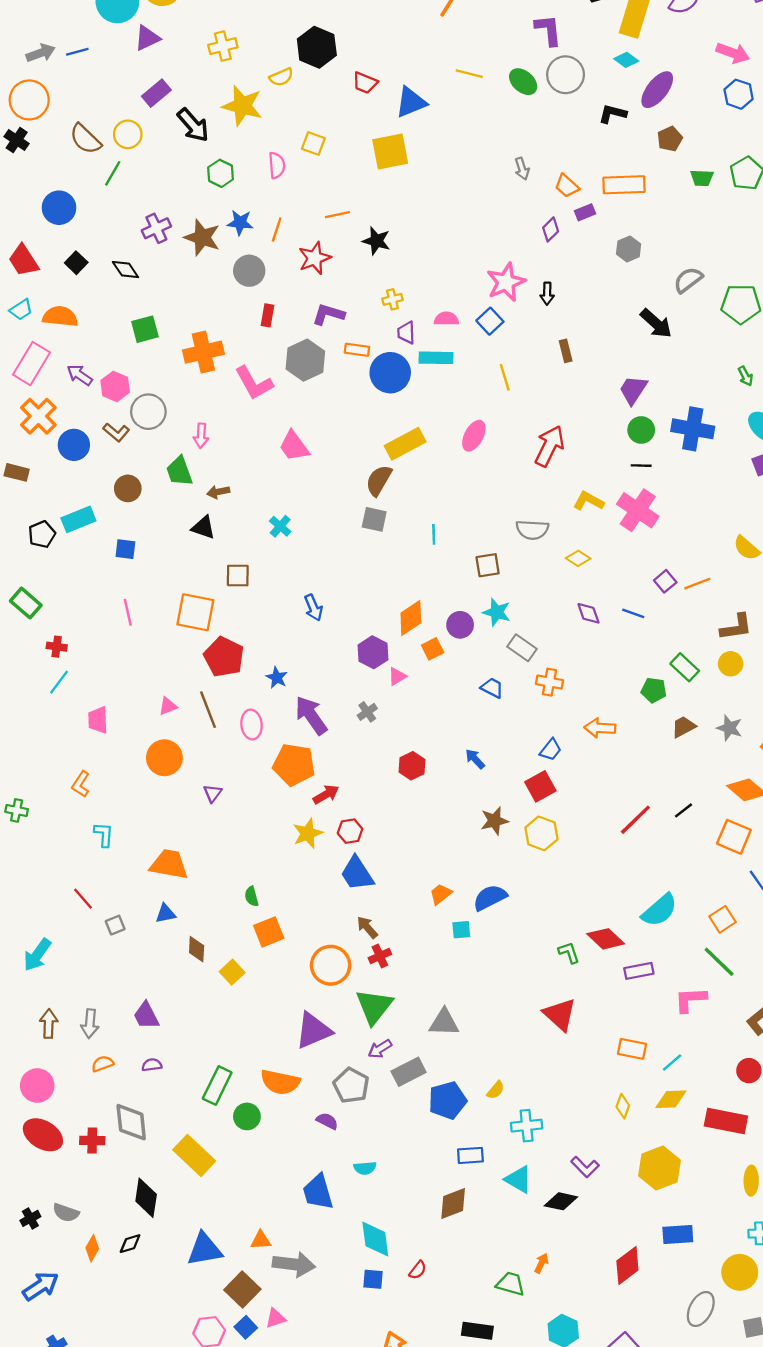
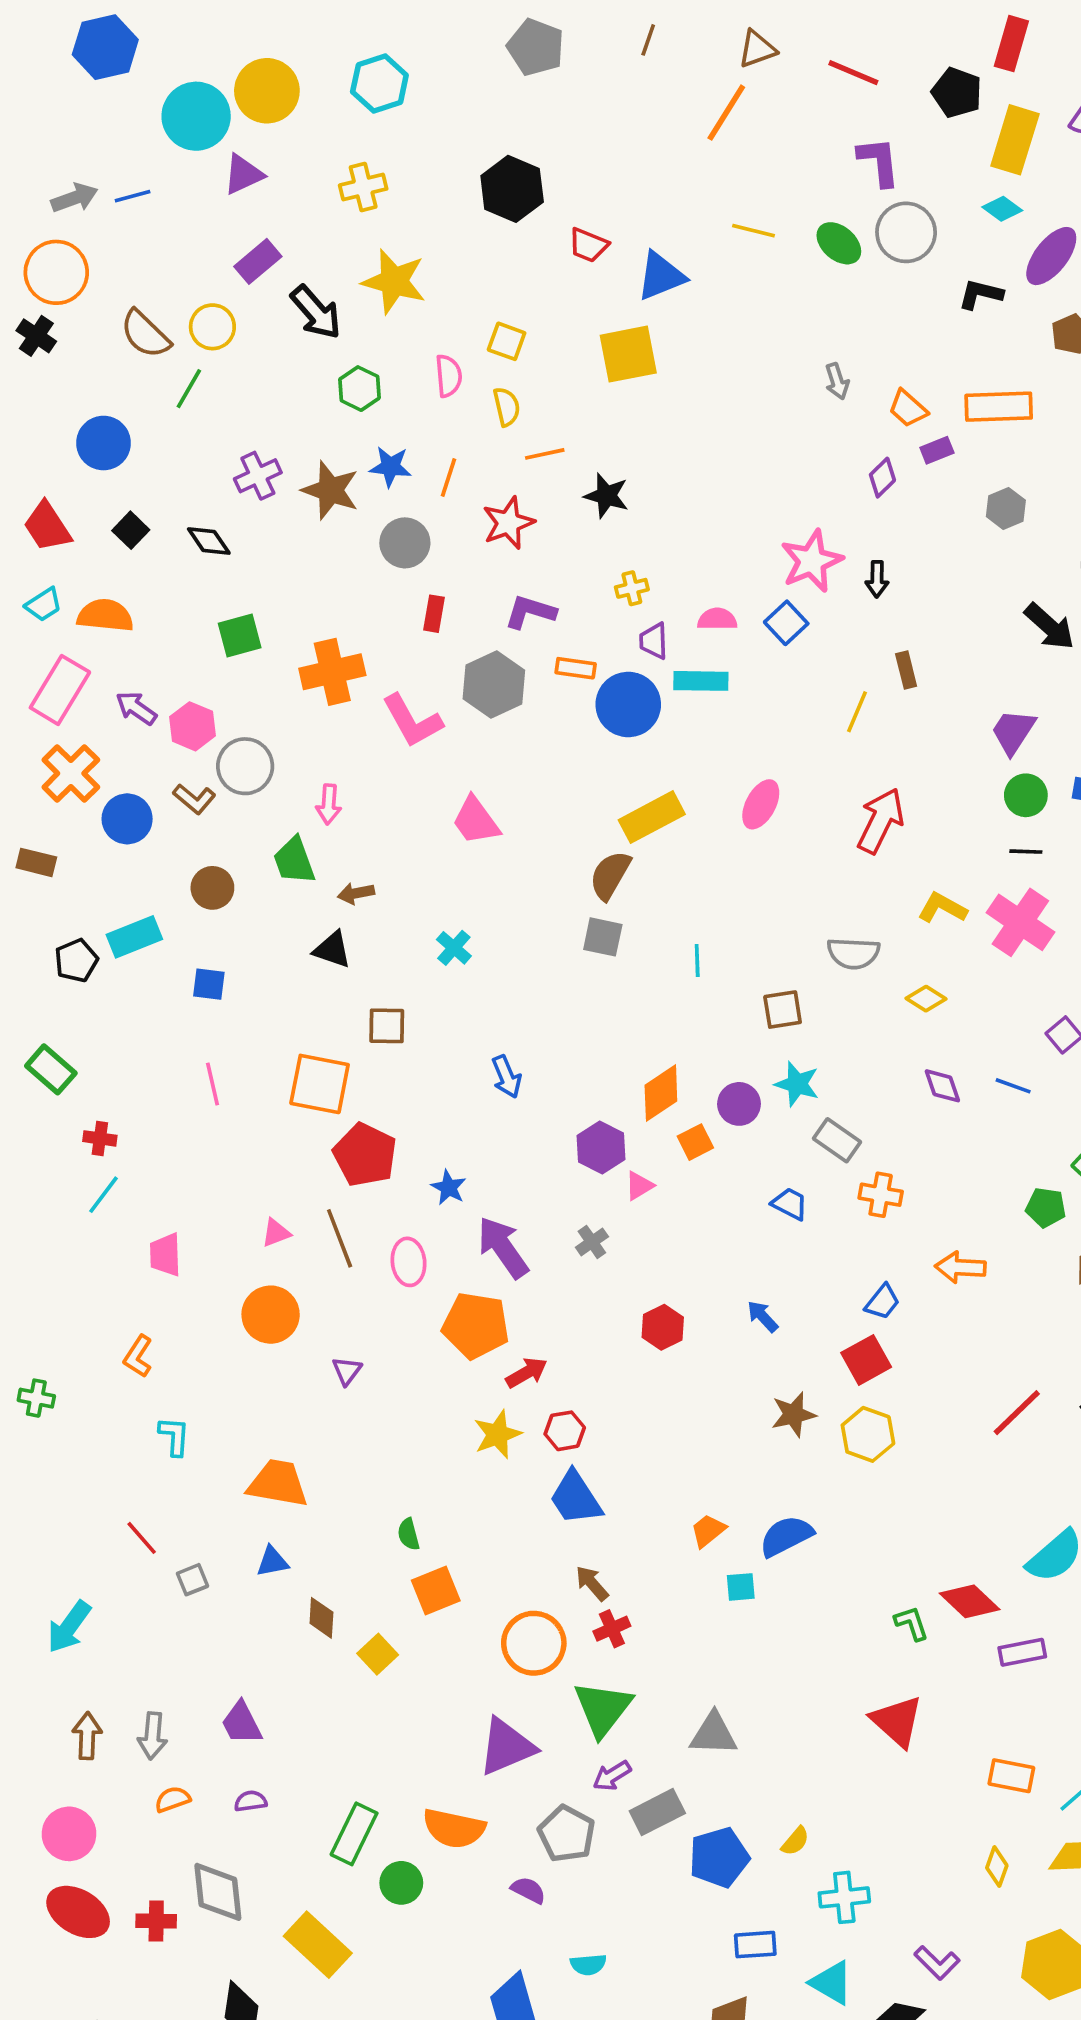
yellow semicircle: (281, 77) -> (507, 407), moved, turned -80
yellow line: (505, 377) -> (857, 712), moved, turned 40

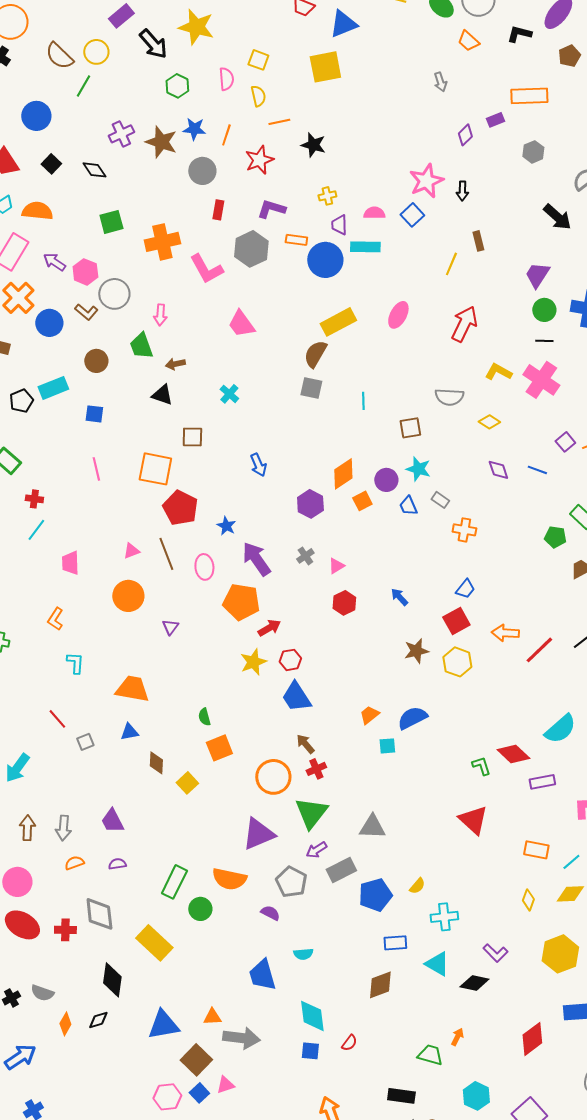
orange trapezoid: (908, 409) -> (468, 41), moved
gray rectangle: (837, 1140) -> (440, 500), size x0.7
pink triangle: (639, 1186) -> (336, 566), moved
blue trapezoid: (790, 1204) -> (408, 506), moved, turned -140
orange arrow: (961, 1267) -> (505, 633), moved

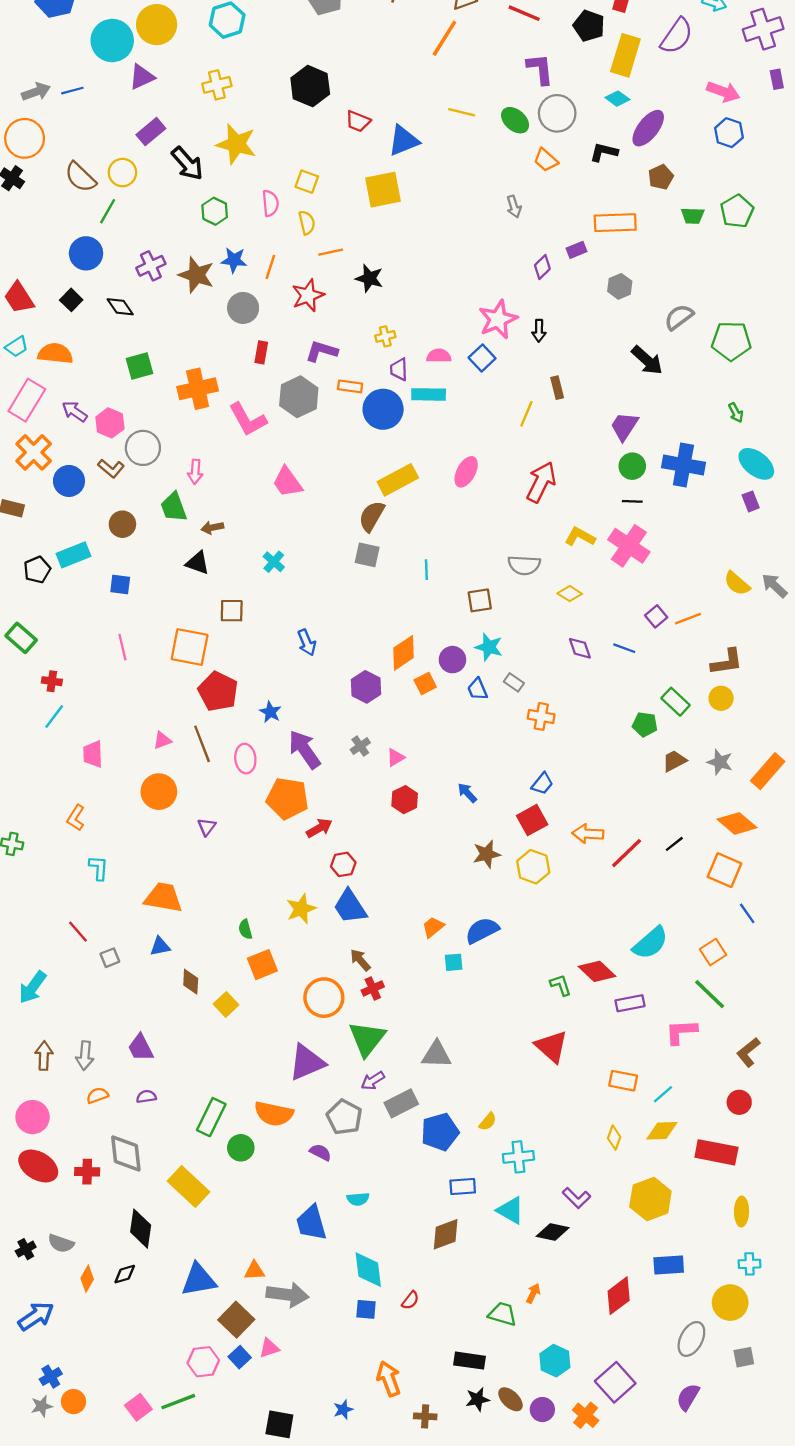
blue circle: (36, 116) -> (86, 253), moved
yellow star: (253, 662) -> (301, 909), moved

